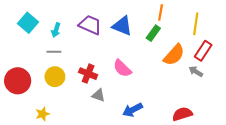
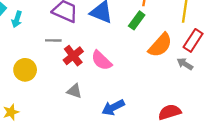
cyan arrow: (56, 30) -> (17, 19), moved
gray line: (54, 52) -> (53, 40), moved
red cross: (88, 74) -> (73, 56), moved, turned 30

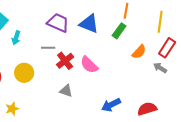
cyan arrow: (17, 19) -> (16, 38), moved
orange semicircle: (160, 45) -> (139, 52), size x0.7
blue arrow: (113, 107) -> (111, 105), moved

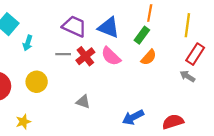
orange semicircle: (139, 52) -> (149, 57), moved
red cross: (65, 61) -> (85, 56), moved
pink semicircle: (89, 65) -> (111, 56), moved

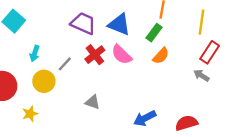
cyan arrow: (28, 43) -> (35, 53), moved
gray line: (63, 54) -> (65, 64), moved, turned -48
yellow star: (23, 122) -> (30, 114), moved

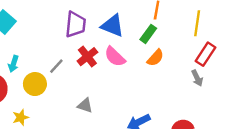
purple trapezoid: (83, 23) -> (75, 24), turned 72
cyan arrow: (35, 53) -> (13, 64), moved
gray arrow: (201, 75) -> (197, 78), turned -147

